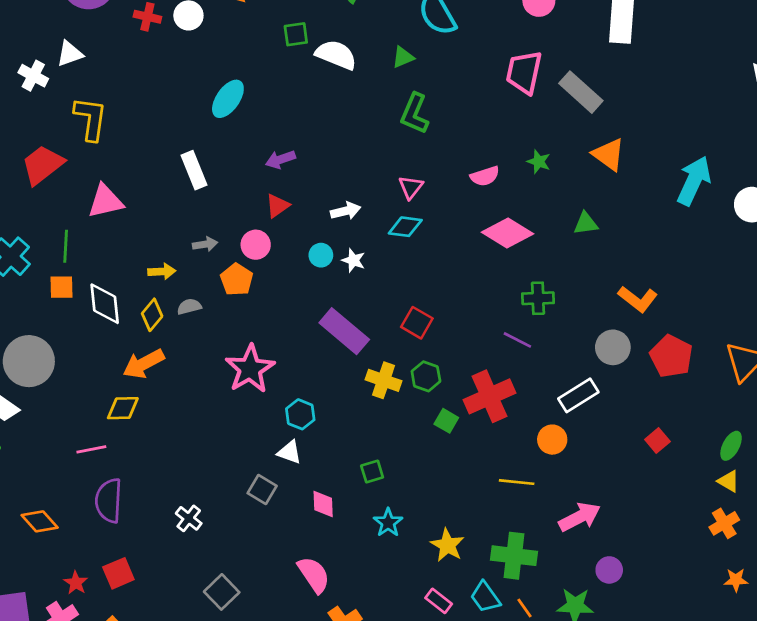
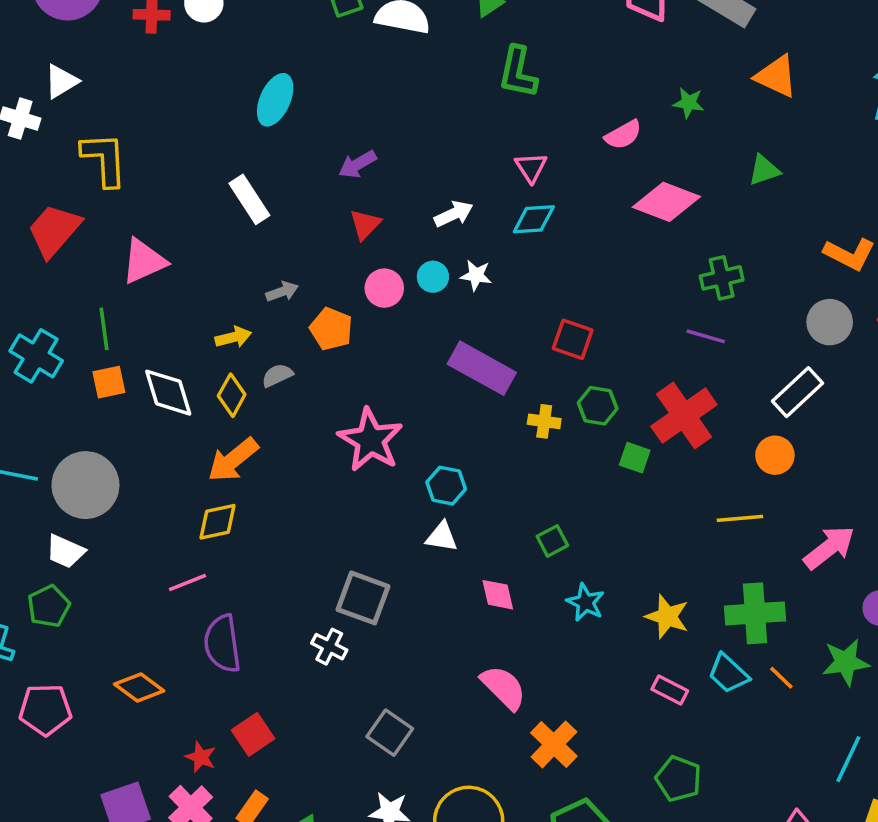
pink circle: (256, 245) -> (384, 288), moved
yellow cross: (383, 380) -> (544, 421), size x0.7
gray square: (262, 490) -> (363, 598), moved, size x1.4

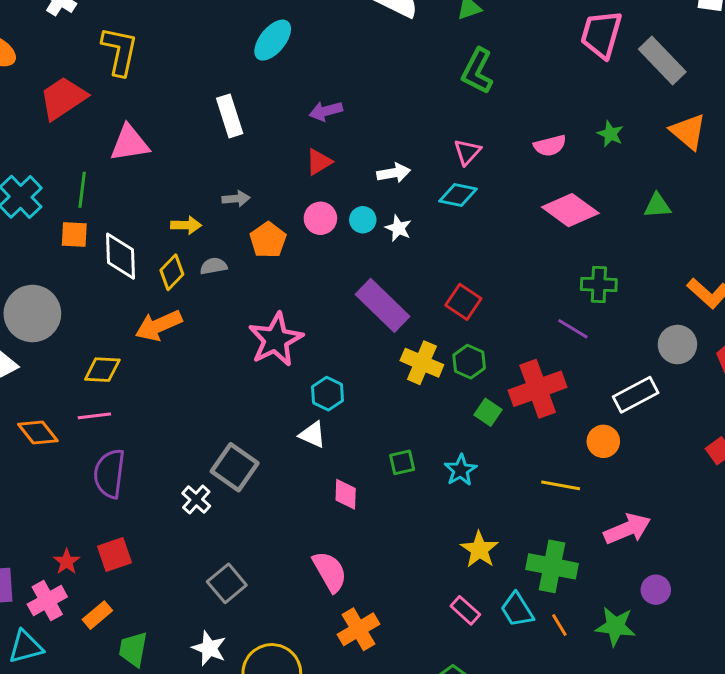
yellow cross: (544, 421) -> (422, 363), size x1.5
yellow diamond: (218, 522) -> (102, 370), moved
cyan star: (586, 602) -> (461, 470), moved
orange diamond: (139, 688) -> (38, 433), moved

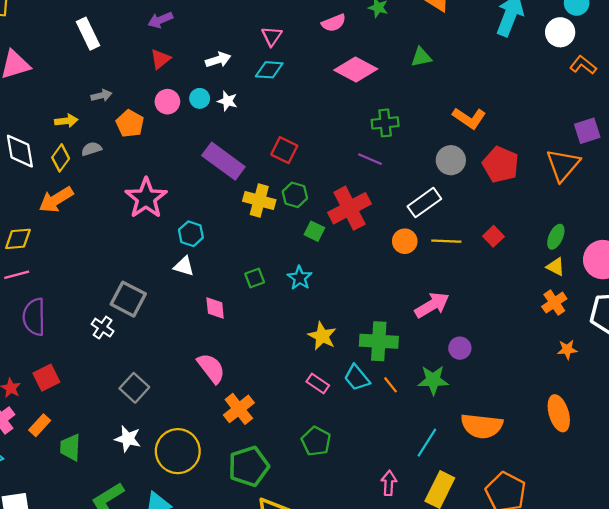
yellow line: (561, 485) -> (446, 241), moved

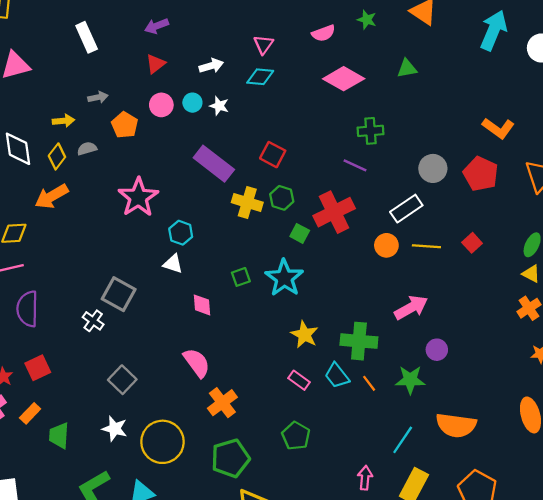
orange L-shape: (469, 118) -> (498, 128), moved
cyan star: (300, 278) -> (284, 278), size x1.6

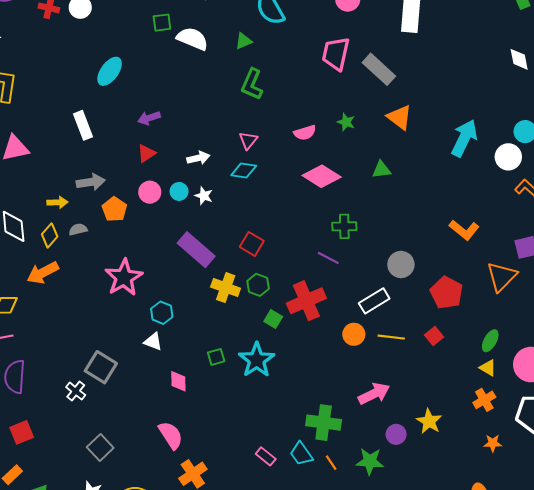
gray arrow: (98, 97) -> (91, 182), size x1.5
red pentagon: (481, 174) -> (447, 293), moved
yellow star: (304, 335) -> (429, 421), moved

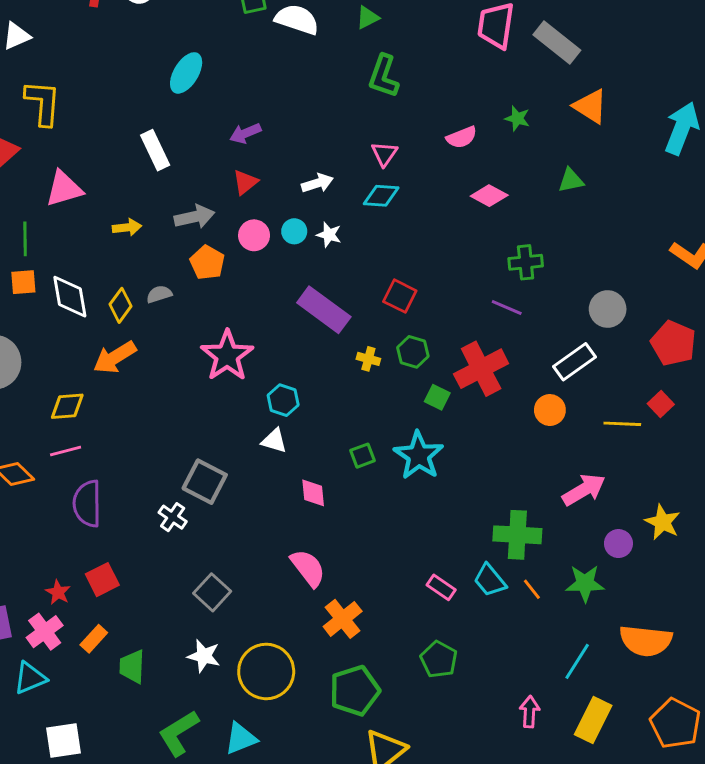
pink diamond: (322, 176) -> (489, 196), size x0.7
gray arrow: (91, 182) -> (194, 217), moved
yellow arrow: (57, 202) -> (127, 227), moved
yellow cross: (226, 288) -> (368, 359), size x0.6
yellow line: (391, 337) -> (622, 424), moved

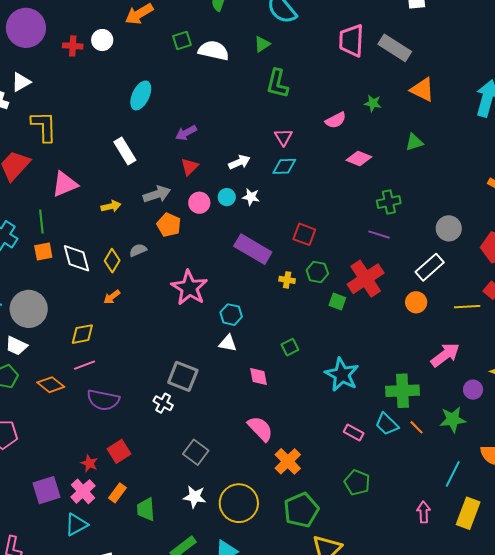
orange arrow: (115, 357) -> (112, 297), size x0.6
cyan star: (419, 455) -> (342, 375), moved
purple semicircle: (87, 504) -> (103, 400), turned -72

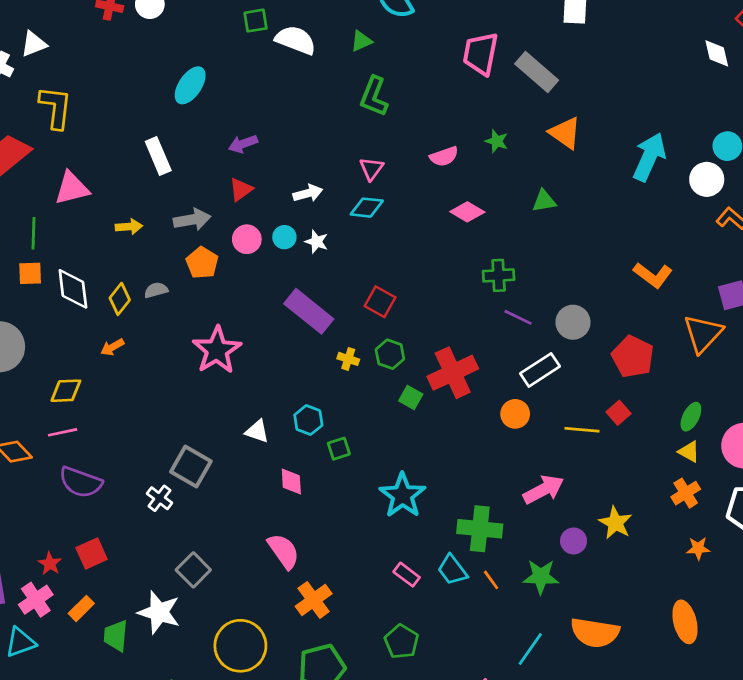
purple line: (379, 235) -> (518, 317), moved
cyan hexagon: (231, 315) -> (308, 420), moved
white star: (195, 497) -> (159, 612), moved, size x1.4

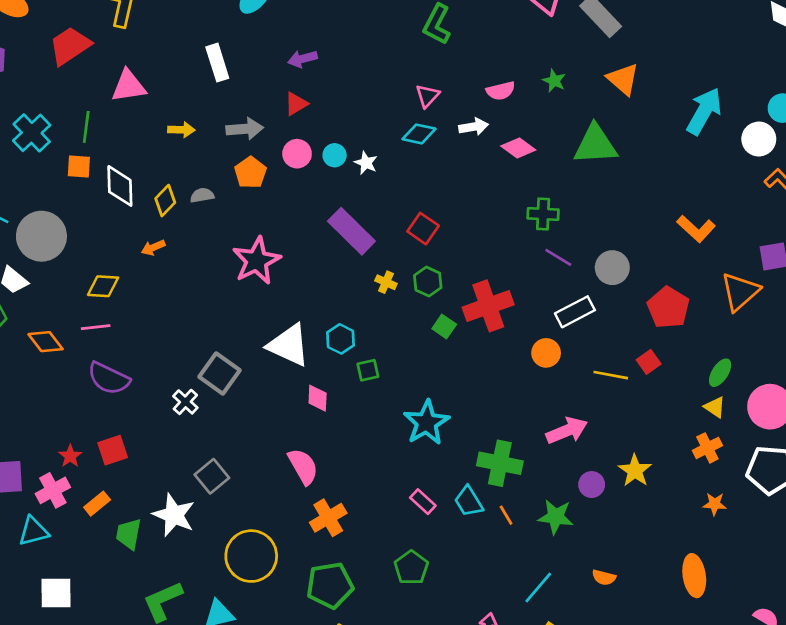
white arrow: (308, 193) -> (474, 127), moved
green triangle: (544, 201) -> (595, 145), size x1.8
white triangle: (257, 431) -> (289, 345), size x1.8
orange semicircle: (595, 633) -> (604, 577), size x0.5

